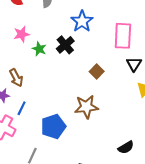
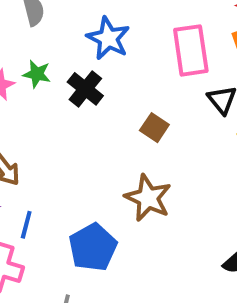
green star: (39, 49) -> (37, 74), moved
brown star: (86, 107) -> (148, 198), turned -30

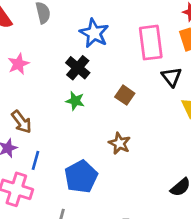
green star: (37, 74) -> (75, 101), moved
brown star: (148, 198) -> (120, 143), size x0.7

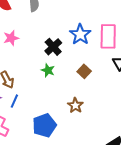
blue star: (94, 33) -> (80, 34), moved
blue line: (35, 160) -> (14, 101), moved

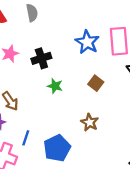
black cross: (53, 47) -> (41, 58), moved, turned 30
blue line: (14, 101) -> (26, 138), moved

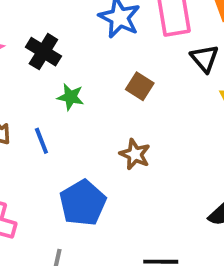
black cross: (41, 58) -> (43, 52), turned -36
blue line: (26, 138) -> (41, 141), moved, turned -35

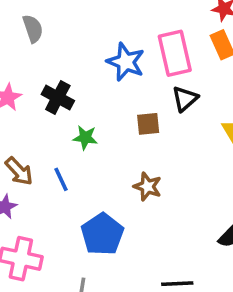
black triangle: (204, 58) -> (185, 99), moved, turned 32
brown square: (140, 86) -> (148, 124), turned -35

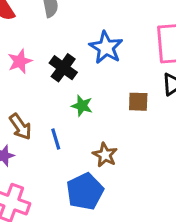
blue star: (126, 62) -> (106, 48), moved
brown star: (147, 187) -> (105, 155), moved

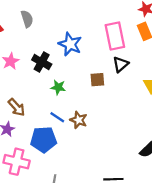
blue line: (56, 139) -> (57, 117), moved, turned -32
blue pentagon: (85, 191) -> (44, 139), moved, turned 30

